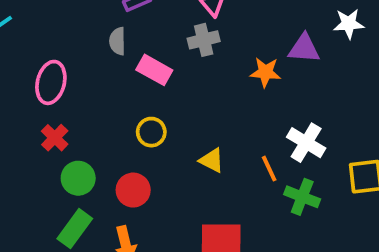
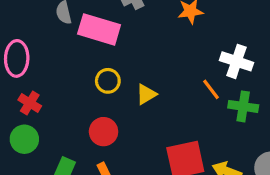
pink rectangle: (154, 70) -> (99, 29), size x1.4
yellow triangle: (212, 160) -> (146, 94), moved, turned -45
green circle: (78, 178) -> (24, 139), moved

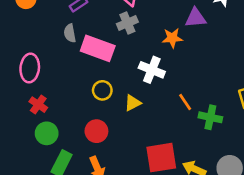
white cross: (237, 61) -> (152, 70), moved
green circle: (24, 139) -> (47, 133), moved

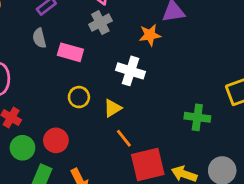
pink rectangle: (98, 48) -> (70, 52), size x0.7
orange line: (185, 102) -> (124, 138), moved
red circle: (96, 131) -> (56, 140), moved

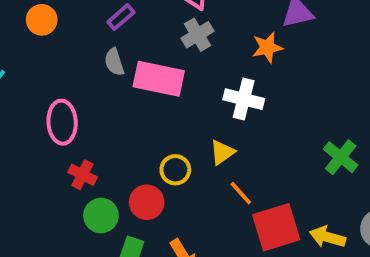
pink rectangle: (70, 52) -> (159, 79), size x1.4
yellow circle: (79, 97) -> (175, 170), moved
green cross: (197, 117) -> (341, 157), turned 35

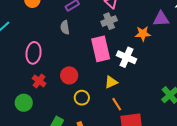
pink rectangle: (159, 79) -> (101, 49), moved, turned 55
yellow circle: (175, 170) -> (82, 98), moved
red circle: (147, 202) -> (69, 75), moved
green circle: (101, 216) -> (24, 103), moved

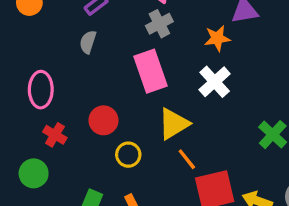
gray semicircle: (65, 27) -> (88, 42), turned 32
white cross: (126, 57) -> (215, 82), moved, turned 30
yellow triangle: (111, 82) -> (174, 124), size x1.5

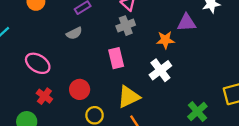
gray semicircle: (88, 42) -> (74, 33), turned -140
pink rectangle: (150, 71) -> (116, 58), size x0.7
pink ellipse: (41, 90) -> (38, 63), turned -65

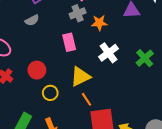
orange star: (165, 40) -> (99, 23), moved
green cross: (197, 111) -> (145, 58), moved

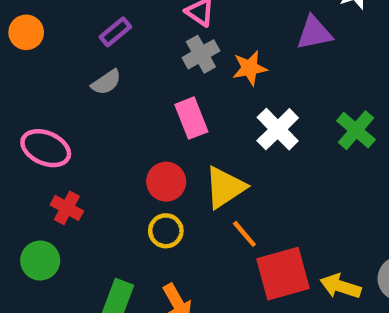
red circle: (37, 70) -> (166, 182), moved

